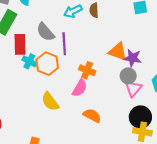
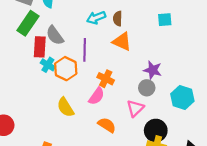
gray semicircle: (45, 32) -> (55, 35), moved
orange triangle: (118, 52) -> (122, 41), moved
pink triangle: (133, 89) -> (135, 108), moved

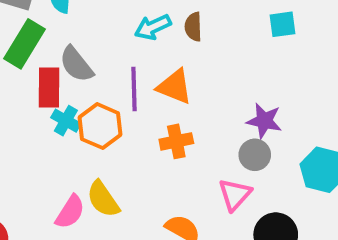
orange triangle: (122, 41) -> (175, 87), moved
orange cross: (106, 79) -> (176, 141), turned -35
pink semicircle: (97, 96) -> (70, 212), moved

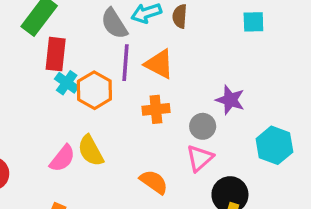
gray semicircle: (76, 64) -> (114, 24), moved
gray circle: (255, 155) -> (203, 126), moved

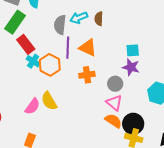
cyan square: (253, 22) -> (133, 50), moved
gray semicircle: (114, 24) -> (60, 25), turned 42
red rectangle: (56, 54) -> (26, 44), turned -42
pink triangle: (200, 158) -> (114, 103), turned -36
orange semicircle: (154, 182) -> (113, 121), moved

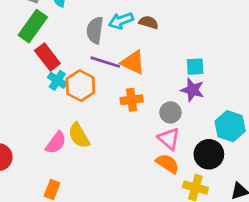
brown semicircle: (99, 19) -> (149, 22), turned 104
purple line: (68, 48) -> (105, 62), turned -75
black circle: (133, 124) -> (209, 154), moved

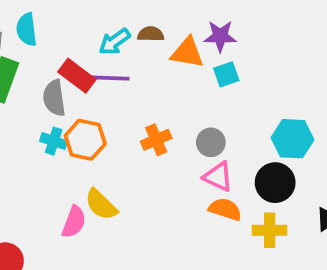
gray semicircle: (95, 30) -> (54, 98), moved
red rectangle: (47, 57) -> (77, 76), moved
purple line: (105, 62) -> (109, 78), moved
orange triangle: (133, 62) -> (187, 53), moved
purple star: (192, 90) -> (220, 36), moved

